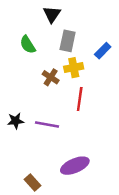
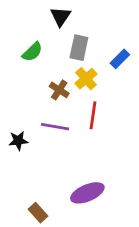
green semicircle: (28, 45) -> (32, 52), turned -102
yellow cross: (74, 68) -> (86, 79), turned -30
purple line: (47, 124) -> (55, 127), moved

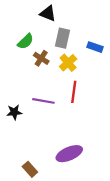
black triangle: (61, 17) -> (48, 13), turned -42
blue rectangle: (120, 59) -> (95, 47), turned 64
brown cross: (59, 90) -> (41, 58), moved

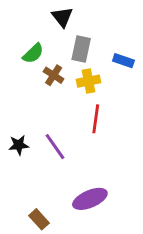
black triangle: (48, 13) -> (62, 17), turned 30
yellow cross: (68, 63) -> (88, 81), turned 30
purple line: (43, 101) -> (55, 147), moved, turned 45

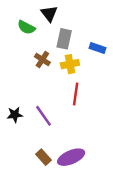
green semicircle: (33, 53) -> (26, 27), moved, turned 72
brown rectangle: (39, 219) -> (43, 157), moved

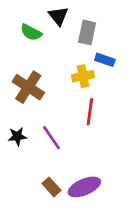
gray rectangle: (64, 39) -> (87, 32), moved
blue rectangle: (97, 48) -> (105, 60), moved
brown cross: (42, 60) -> (28, 87), moved, size x1.6

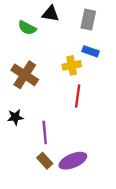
black triangle: (58, 16) -> (51, 14), turned -42
gray rectangle: (87, 32) -> (88, 20), moved
purple line: (52, 138) -> (45, 132), moved, turned 30

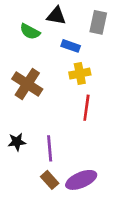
blue rectangle: (91, 51) -> (71, 46), moved
black star: (15, 117) -> (17, 142), moved

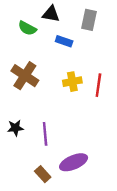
yellow cross: (80, 74) -> (72, 82), moved
red line: (86, 108) -> (98, 85), moved
brown rectangle: (50, 180) -> (43, 174), moved

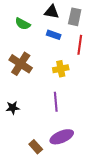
black triangle: (51, 14) -> (52, 12), moved
red line: (98, 85) -> (80, 45), moved
purple line: (45, 134) -> (56, 102), moved

